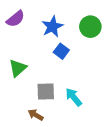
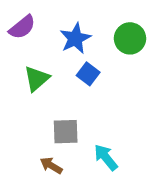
green triangle: (18, 68) -> (37, 79), moved
cyan arrow: (74, 97) -> (106, 157), moved

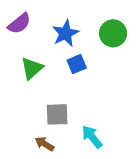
blue square: (88, 74) -> (77, 64), turned 30

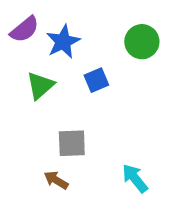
blue star: (65, 33) -> (63, 42), moved
cyan arrow: (92, 137) -> (135, 178), moved

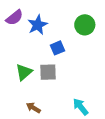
green triangle: (40, 85) -> (24, 72), moved
gray square: (72, 143) -> (48, 72), moved

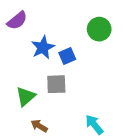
blue star: (38, 25) -> (43, 47), moved
green triangle: (24, 72) -> (26, 96), moved

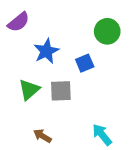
blue square: (67, 56) -> (85, 63), moved
green triangle: (26, 96) -> (29, 90), moved

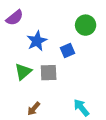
brown arrow: (42, 136) -> (34, 109), turned -80

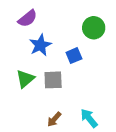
purple semicircle: (15, 18) -> (28, 18), moved
brown arrow: (34, 109) -> (54, 119), moved

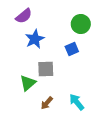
blue square: (74, 56) -> (72, 49), moved
green triangle: (25, 79) -> (28, 83), moved

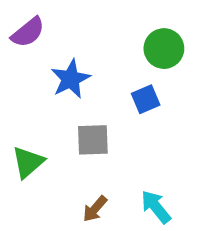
purple semicircle: (24, 16) -> (28, 32), moved
green triangle: (28, 83) -> (28, 162), moved

